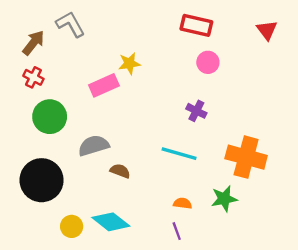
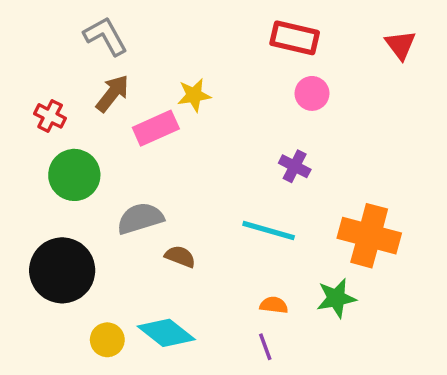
brown arrow: (33, 43) -> (112, 93), moved

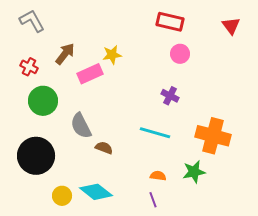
gray L-shape: (106, 36) -> (32, 21), moved
gray semicircle: (140, 218) -> (81, 126), turned -100

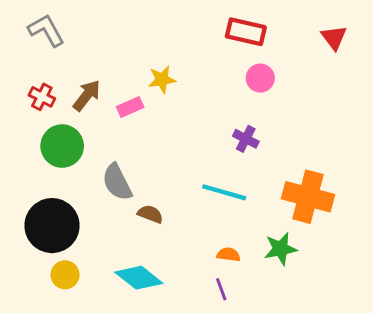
brown arrow: (65, 54) -> (87, 95), moved
pink rectangle: (90, 74) -> (130, 107), size x0.7
yellow circle: (62, 196) -> (65, 275), moved

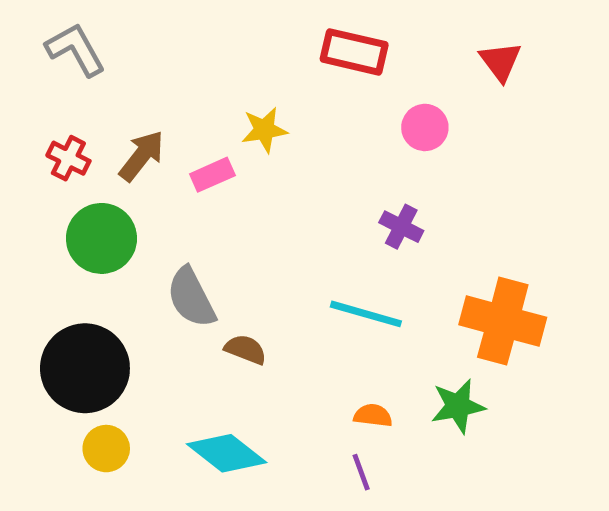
red rectangle: (246, 32) -> (354, 52), moved
red triangle: (334, 38) -> (500, 61), moved

